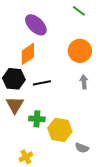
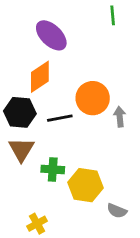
green line: (79, 11) -> (113, 15), turned 48
orange circle: (80, 51) -> (93, 98), moved

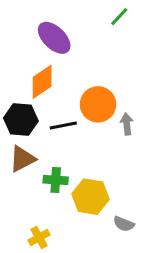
green line: (113, 15) -> (119, 17), turned 48
brown triangle: (21, 149) -> (22, 159), turned 32

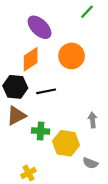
orange circle: (98, 104) -> (72, 56), moved
gray arrow: (127, 124) -> (93, 120), moved

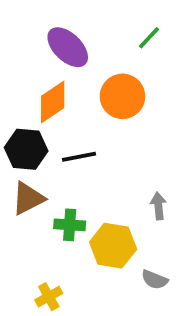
green line: (87, 12) -> (149, 38), moved

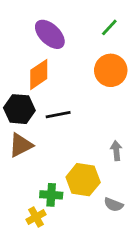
orange circle: (122, 96) -> (111, 70), moved
green cross: (70, 225) -> (51, 195), moved

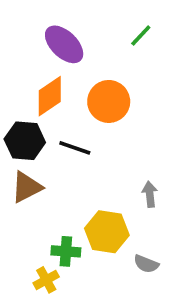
orange circle: (111, 70) -> (109, 101), moved
black line: (58, 115) -> (75, 148), turned 30

